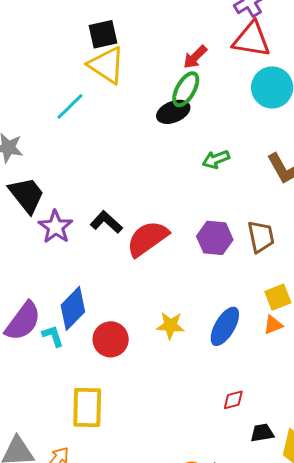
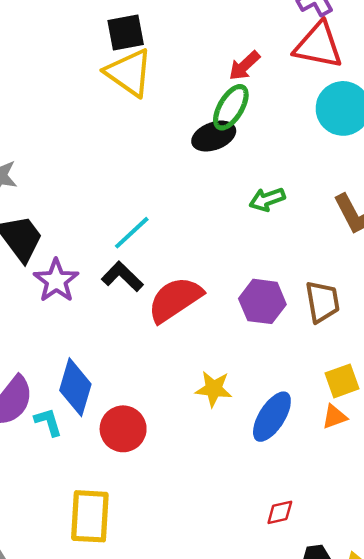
cyan line: (70, 106) -> (132, 233), moved
blue diamond: (73, 308) -> (75, 387), turned -30
yellow star: (170, 326) -> (214, 389), moved

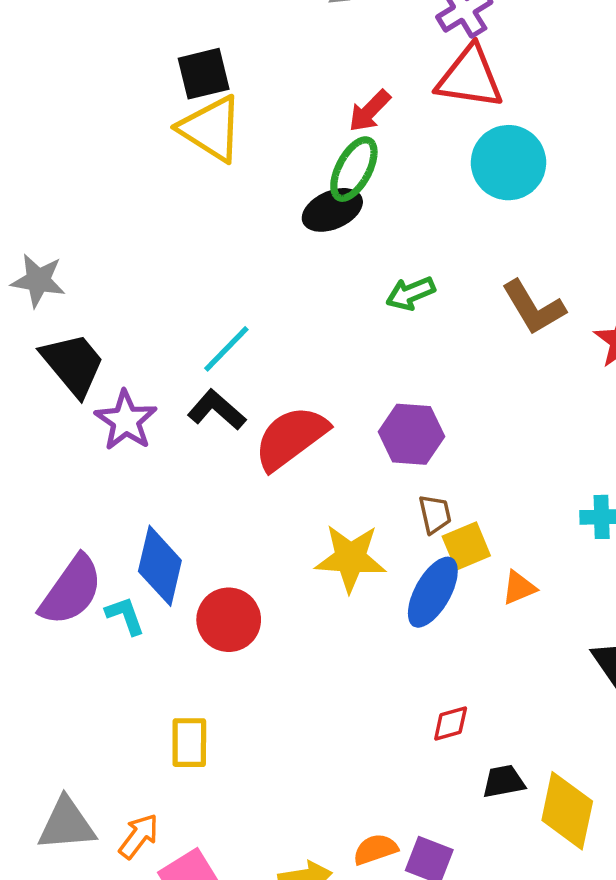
brown trapezoid: (322, 302) -> (435, 514), moved, size x0.7
yellow square: (342, 381) -> (466, 546), moved
yellow star: (214, 389) -> (350, 558), size x1.4
yellow rectangle: (90, 516) -> (189, 743), size x0.7

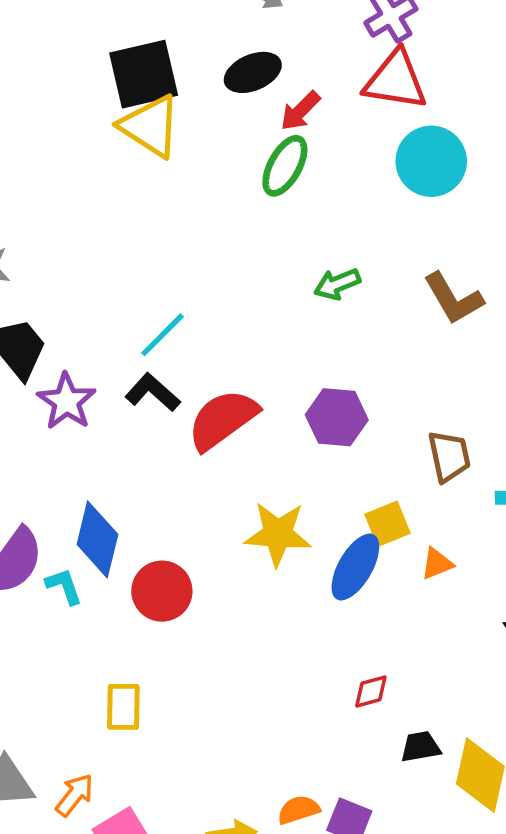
black square: (204, 74) -> (144, 74), size x1.4
black ellipse: (332, 210) -> (253, 72), moved
brown trapezoid: (435, 514) -> (449, 456), moved, size x1.4

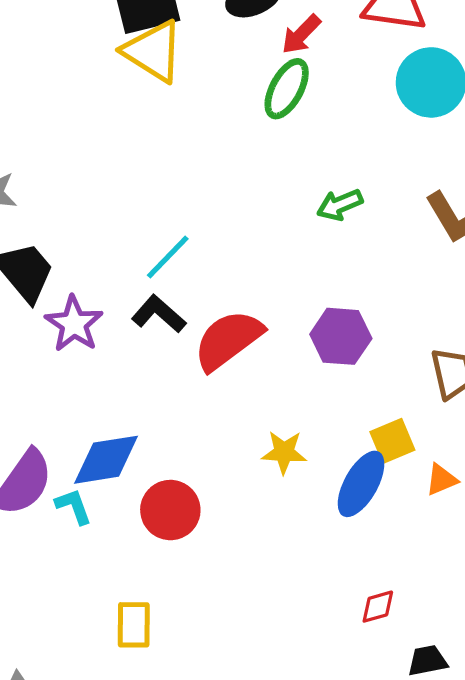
yellow star: (278, 534) -> (284, 452), size x0.7
blue diamond: (97, 539) -> (106, 460), turned 68

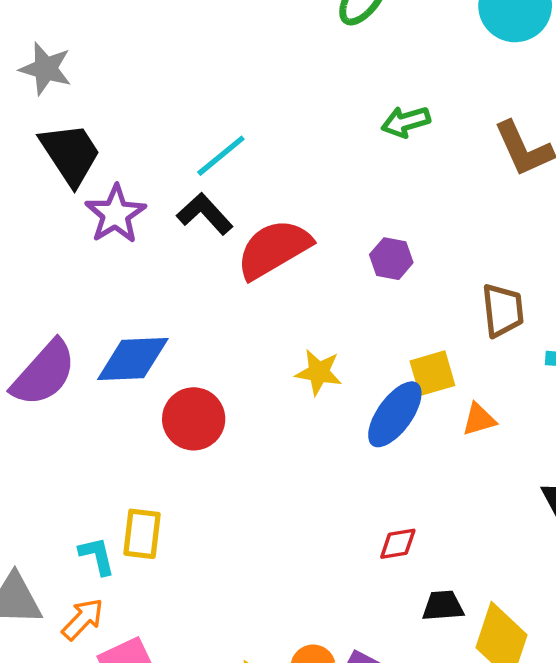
purple hexagon: (341, 336) -> (391, 259), size x0.7
cyan L-shape: (74, 506) -> (97, 556), moved

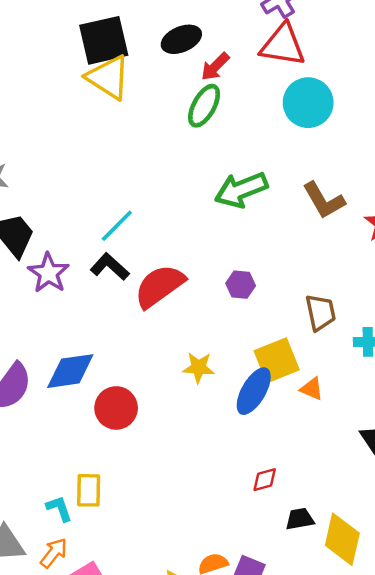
green arrow: (406, 122) -> (241, 190), size x1.6
yellow square: (432, 373) -> (277, 360), size x1.4
orange triangle: (479, 419) -> (312, 389), turned 45

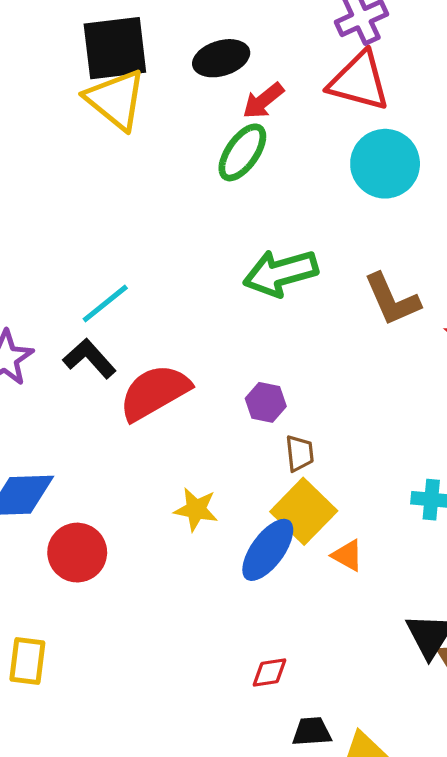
brown trapezoid: (321, 312) -> (300, 453), moved, size x0.7
yellow square: (277, 360) -> (304, 511), turned -30

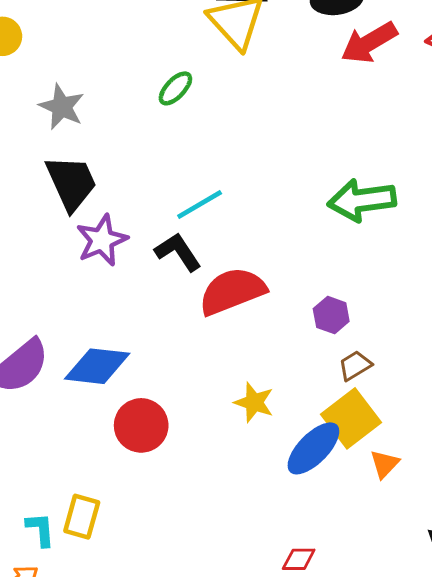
red arrow: (263, 101) -> (369, 43), size x1.4
green ellipse: (242, 152) -> (175, 88), moved, size x0.7
brown trapezoid: (300, 453) -> (355, 366), turned -124
orange triangle: (347, 555) -> (385, 464), turned 36

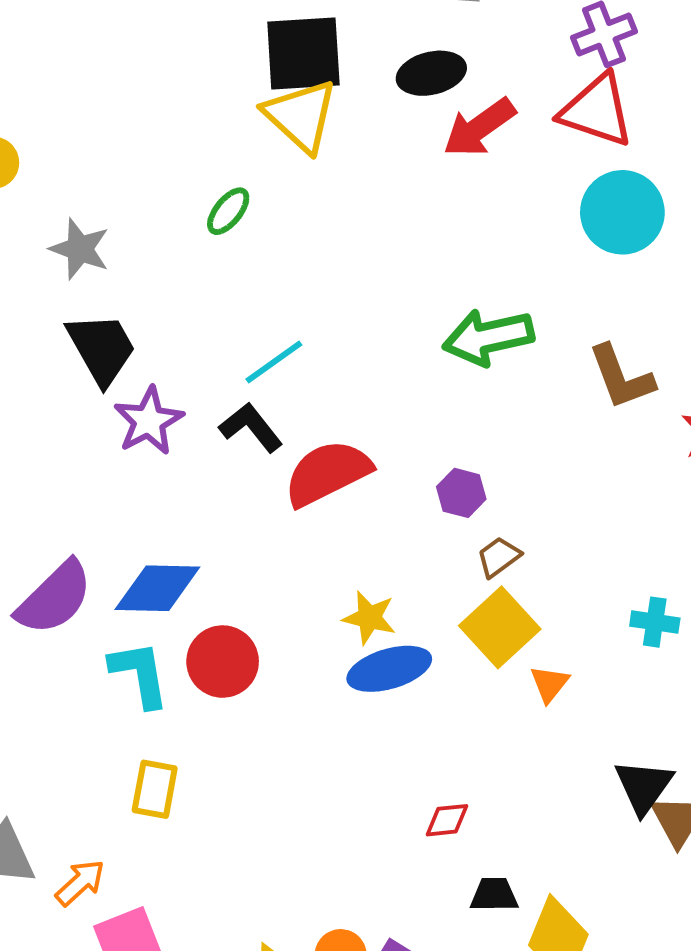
blue ellipse: (313, 448) -> (389, 669), moved, turned 34
cyan L-shape: (40, 529) -> (140, 674), moved, size x1.5

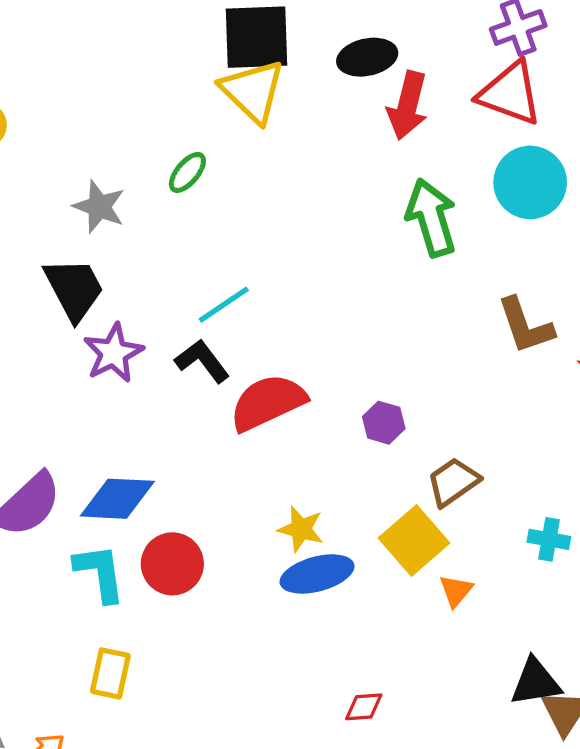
red arrow: (479, 128) -> (408, 106), turned -42
gray star: (80, 249) -> (99, 207), moved
green arrow: (488, 337) -> (431, 218), moved, turned 84
brown trapezoid: (499, 557) -> (453, 482), moved, size x1.4
black triangle: (644, 787) -> (535, 682), turned 44

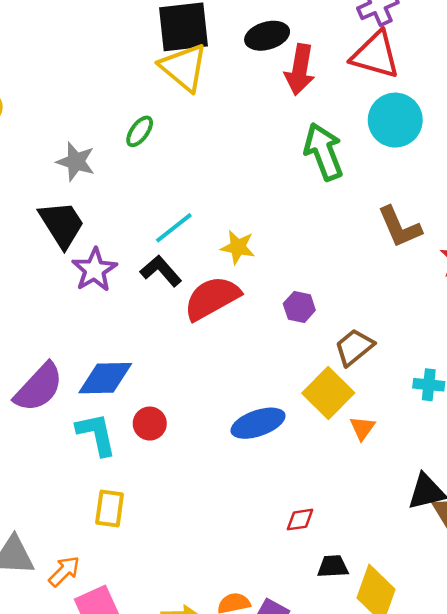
yellow star: (301, 529) -> (238, 247), moved
red circle: (172, 564) -> (150, 424), size x0.7

